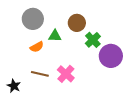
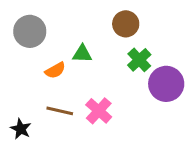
gray circle: (33, 19) -> (30, 31), moved
brown circle: (77, 23) -> (126, 24), moved

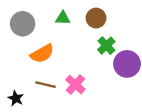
green triangle: (82, 54) -> (63, 18), moved
orange semicircle: (55, 70) -> (42, 54), size x1.5

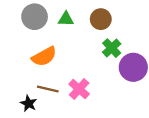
gray circle: (23, 24) -> (35, 17), moved
black star: (16, 98) -> (29, 103), moved

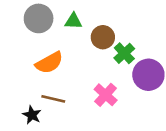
brown circle: (101, 19) -> (103, 37), moved
pink cross: (79, 89) -> (106, 95), moved

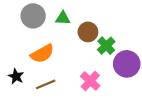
brown line: (53, 99) -> (46, 84), turned -36
black star: (32, 115) -> (16, 76), moved

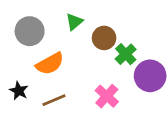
gray circle: (33, 16) -> (30, 31), moved
green triangle: (63, 18) -> (74, 22), turned -42

